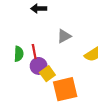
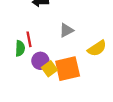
red line: (34, 52) -> (29, 39), moved
orange square: (65, 89) -> (68, 69), moved

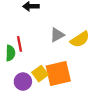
yellow semicircle: (97, 48) -> (80, 39), moved
purple circle: (40, 61) -> (23, 82), moved

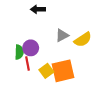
red line: (19, 44) -> (28, 64), moved
purple circle: (23, 82) -> (31, 48), moved

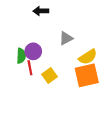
yellow semicircle: (83, 40) -> (88, 57), moved
orange square: (63, 71) -> (87, 75), moved

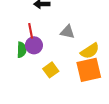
gray triangle: (66, 38) -> (67, 32), turned 40
red line: (30, 68) -> (31, 31), moved

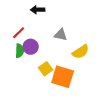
red line: (31, 31) -> (19, 33), moved, turned 56
orange square: (89, 70) -> (63, 77), moved, turned 30

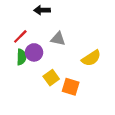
gray triangle: (61, 35) -> (58, 39), moved
orange square: (63, 77) -> (71, 87), size x0.7

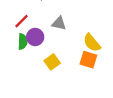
yellow semicircle: (91, 58) -> (92, 43), turned 84
orange square: (71, 87) -> (88, 60), moved

